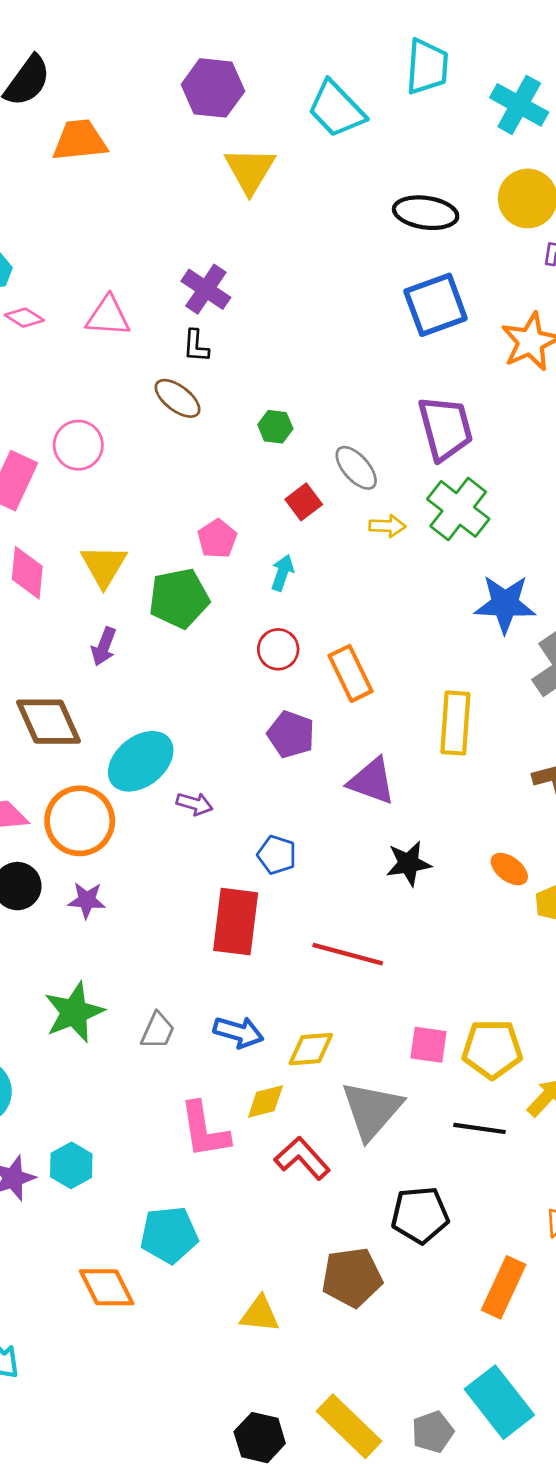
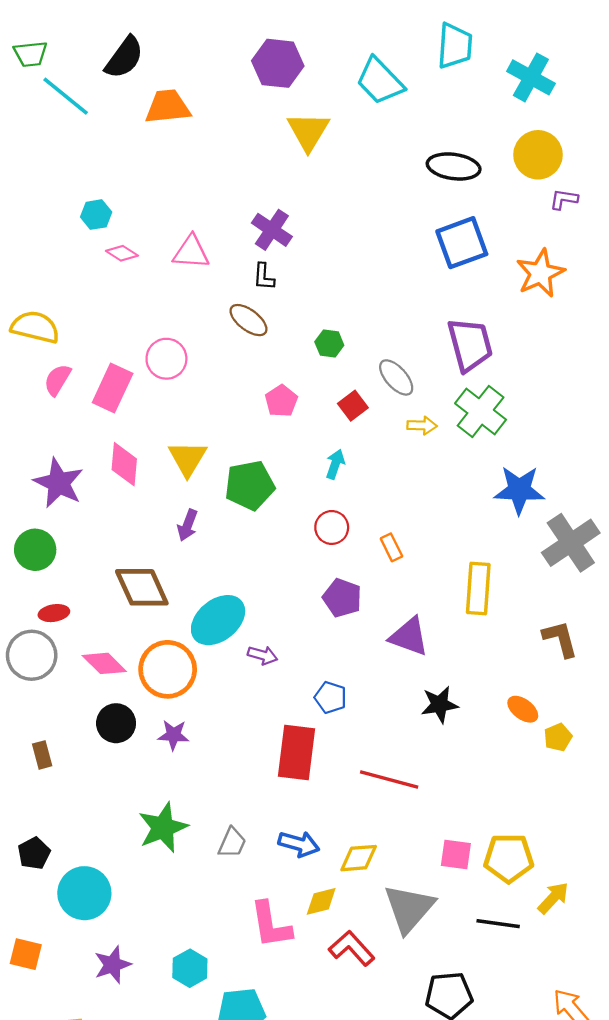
pink pentagon: (217, 539) -> (281, 401), moved
orange rectangle: (350, 673) -> (391, 547), size x0.6
cyan hexagon: (71, 1165) -> (190, 968), moved

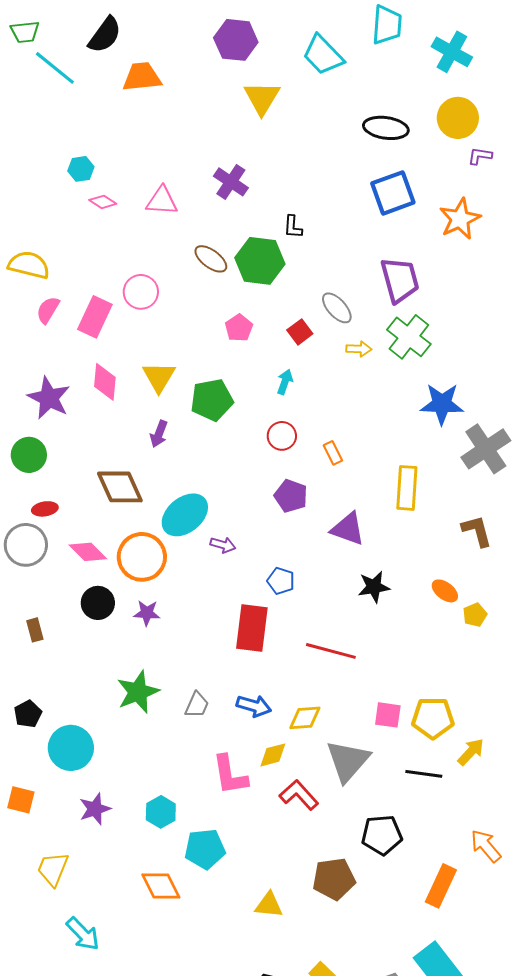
black L-shape: (264, 277) -> (293, 227), moved
green hexagon: (329, 343) -> (260, 261), moved, size x2.0

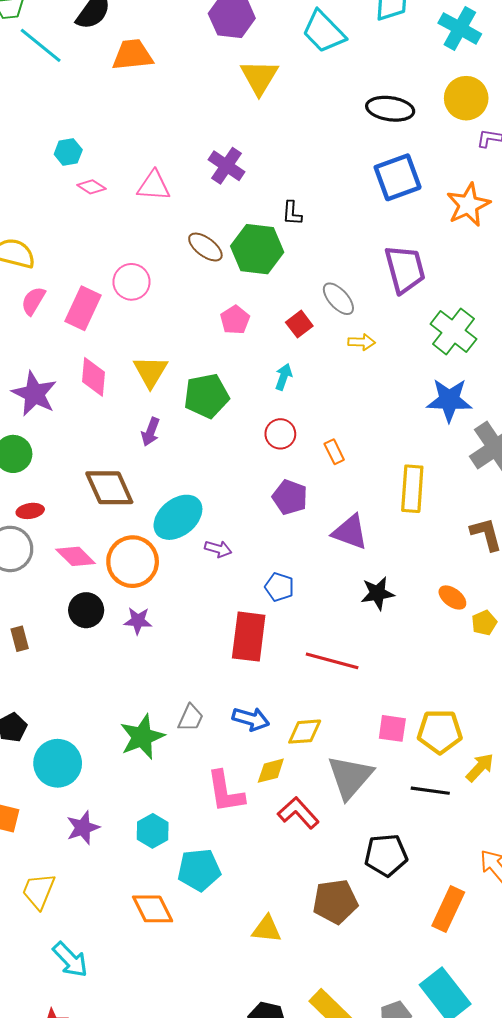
green cross: (409, 337) -> (453, 331), moved
green star: (138, 692) -> (142, 737), moved

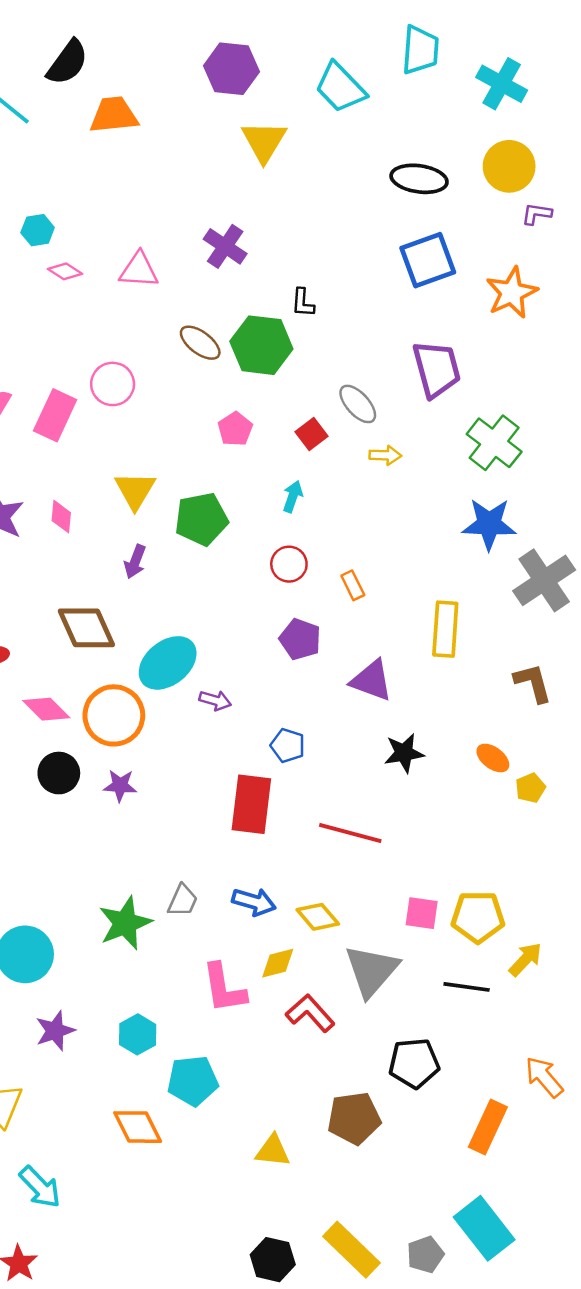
pink diamond: (94, 377) -> (61, 517), moved, size x0.7
yellow diamond: (305, 732) -> (318, 917), turned 54

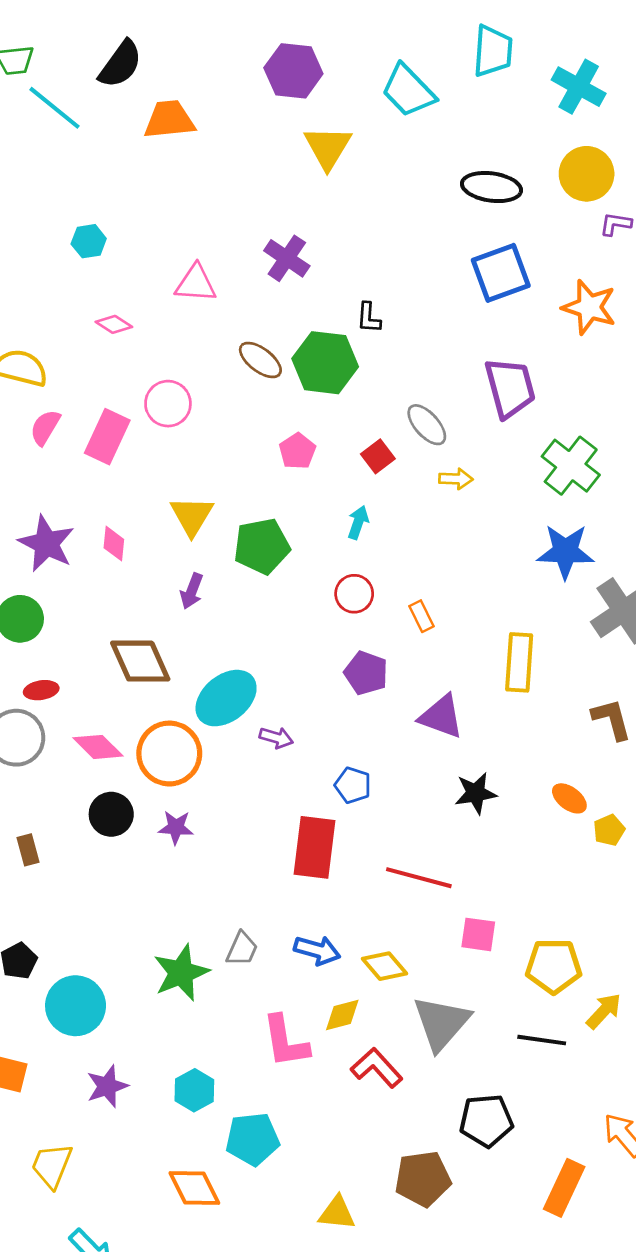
pink diamond: (65, 271) -> (114, 324), moved
orange star: (512, 293) -> (589, 307), turned -30
pink square: (422, 913) -> (478, 934), moved

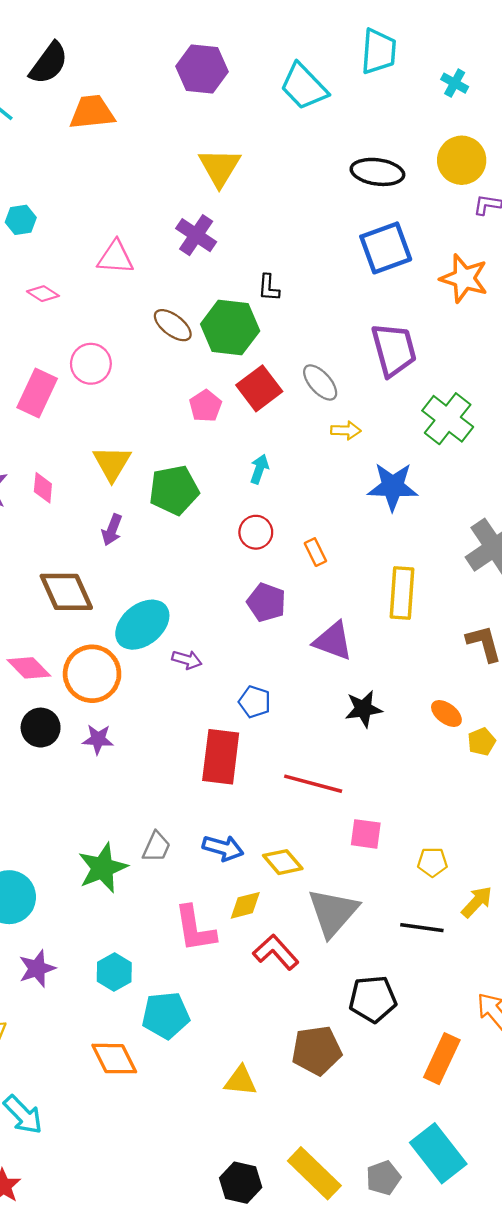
cyan cross: (579, 87) -> (455, 83), size x0.6
yellow triangle: (328, 147) -> (220, 167), moved
red square: (378, 456) -> (259, 388), moved, size x1.5
blue star: (565, 551) -> (393, 487), moved
yellow pentagon: (554, 966) -> (432, 862), size x0.6

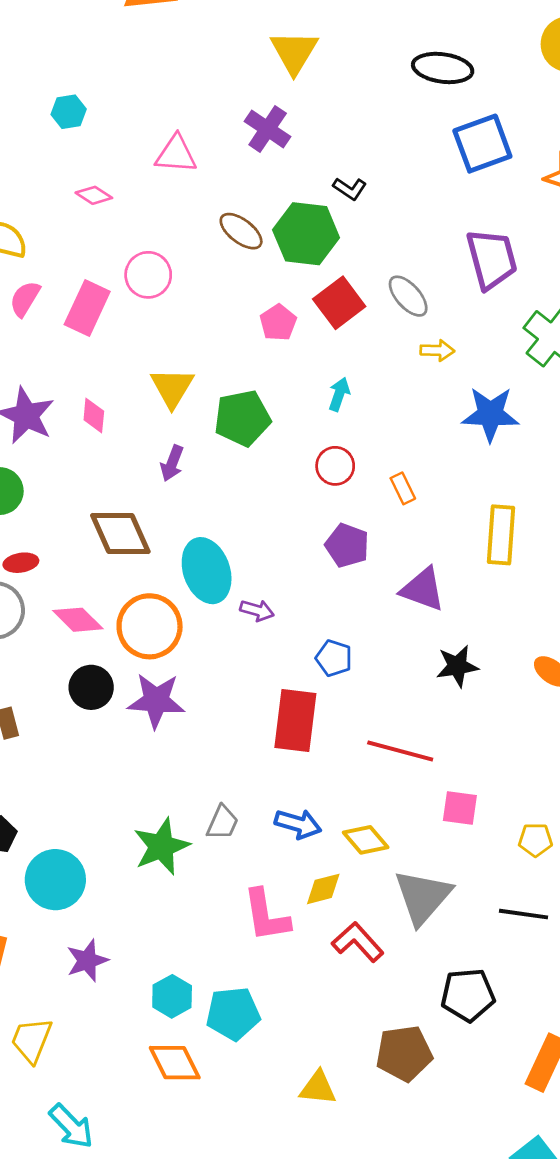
black ellipse: (377, 172) -> (443, 68), moved
black L-shape: (269, 288) -> (350, 189), turned -60
cyan ellipse: (142, 625) -> (207, 571), turned -70
purple star: (98, 739) -> (156, 701), size x1.6
cyan hexagon: (114, 972) -> (172, 996), moved

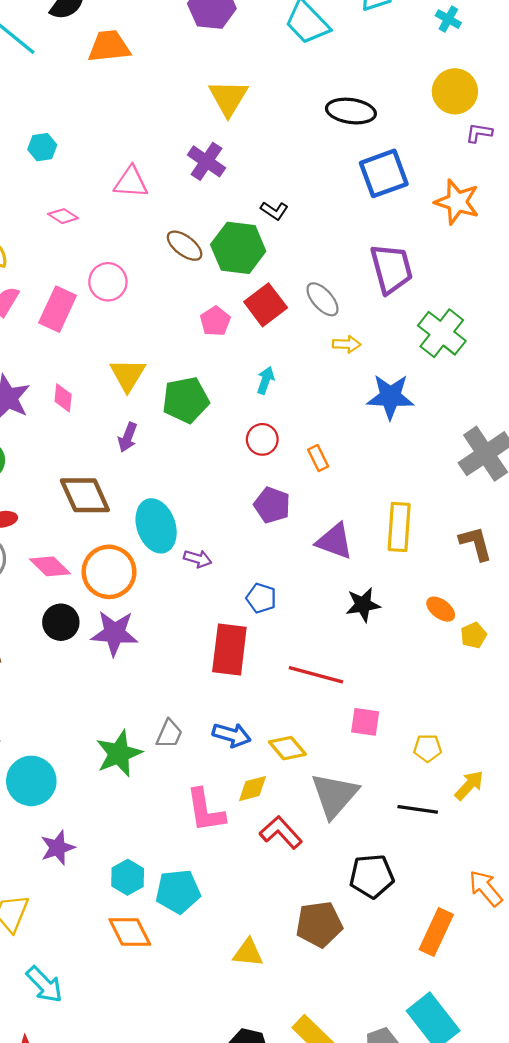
yellow rectangle: (501, 535) -> (399, 527), moved

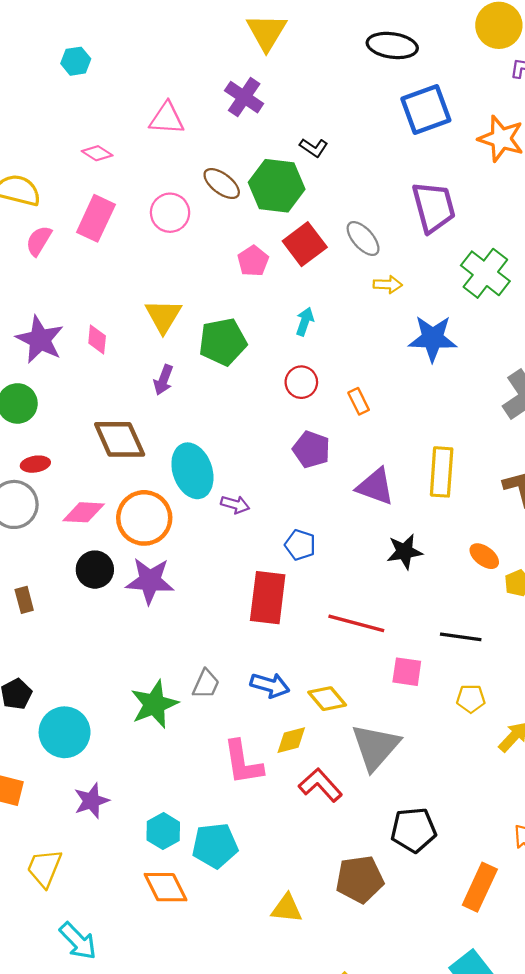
cyan hexagon: (42, 147) -> (76, 61), moved
pink circle: (108, 282) -> (170, 213), moved
pink rectangle: (58, 309) -> (96, 218), moved
pink diamond: (50, 566) -> (84, 512), turned -42
black line: (418, 809) -> (461, 637), moved

